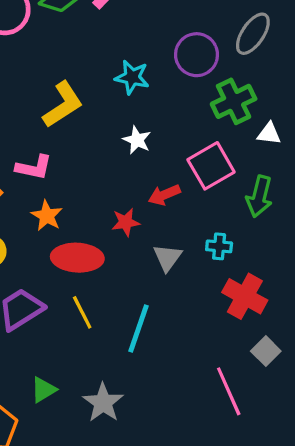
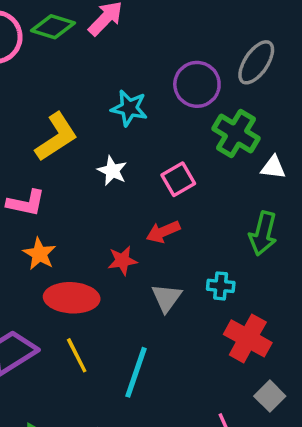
green cross: (234, 101) -> (236, 133), turned -33
white star: (137, 140) -> (112, 171), moved
pink square: (211, 166) -> (178, 179), moved, size x0.7

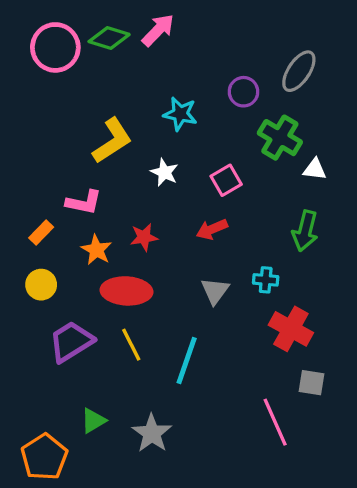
purple circle: (197, 84) -> (244, 92), size x0.7
red star: (122, 261) -> (144, 237), moved
gray square: (270, 396) -> (311, 383), turned -36

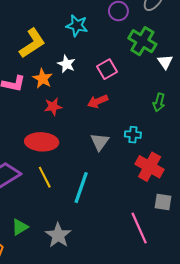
white triangle: (315, 169) -> (165, 62), turned 49
green arrow: (305, 231) -> (159, 102), size x0.7
orange star: (96, 250) -> (43, 79), moved

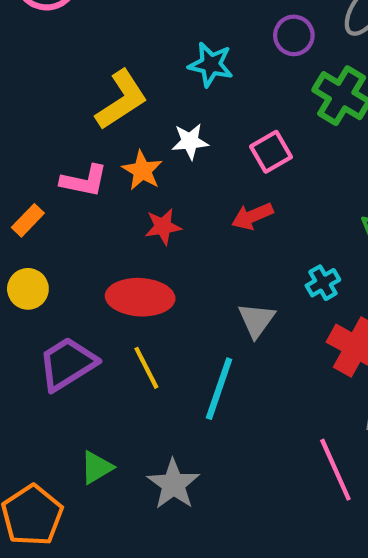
white star: (67, 64) -> (190, 141), turned -30
cyan cross: (133, 135) -> (323, 283), turned -35
gray triangle: (100, 142) -> (256, 320), moved

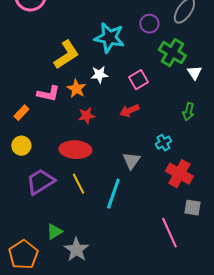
cyan star: (211, 64) -> (109, 38), size x1.4
gray star: (173, 484) -> (76, 250), moved

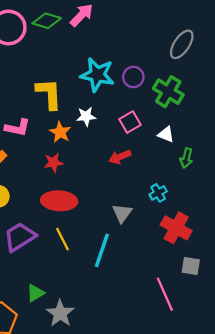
purple circle: (149, 24) -> (133, 77), moved
yellow L-shape: (66, 55) -> (49, 94), turned -60
white triangle: (194, 73) -> (166, 134), moved, turned -35
pink L-shape: (48, 94) -> (17, 128), moved
red star: (86, 116) -> (53, 163), moved

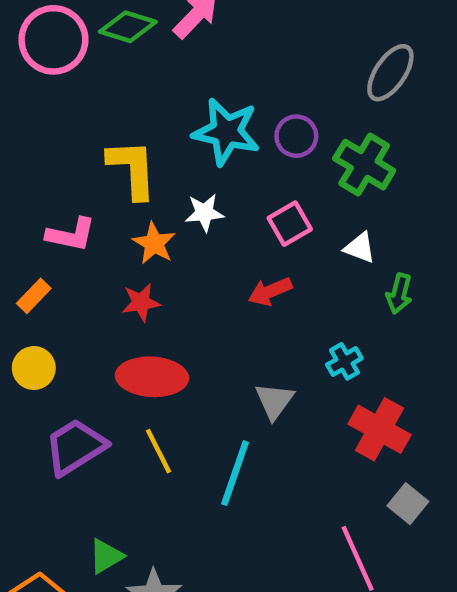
gray square: (191, 266) -> (408, 504), turned 30

